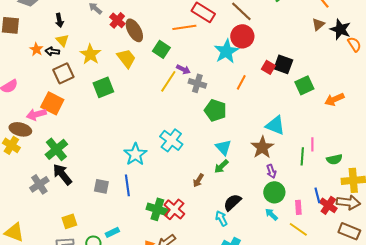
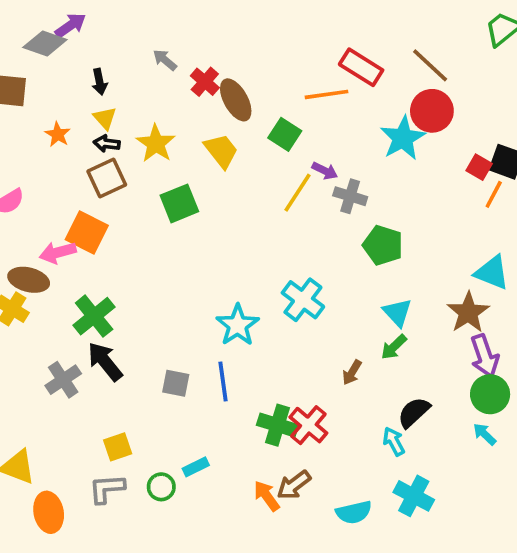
black arrow: (52, 51) -> (107, 144), moved
orange line: (241, 82) -> (494, 194), moved
purple arrow: (271, 171) -> (485, 356), size x1.6

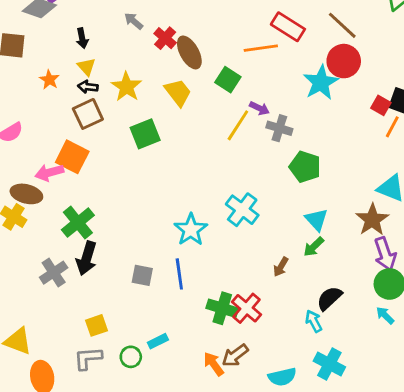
black arrow: (105, 361) -> (86, 258), turned -124

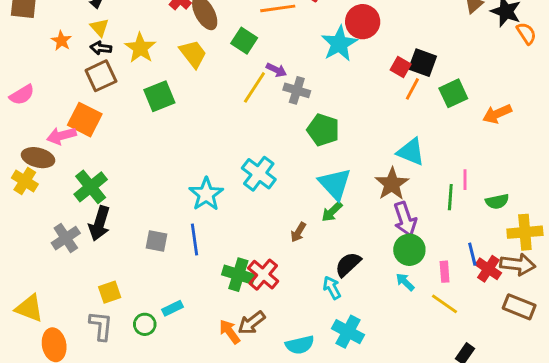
cyan triangle: (317, 220) -> (335, 184), size x1.4
gray L-shape: (88, 358) -> (101, 326), turned 100

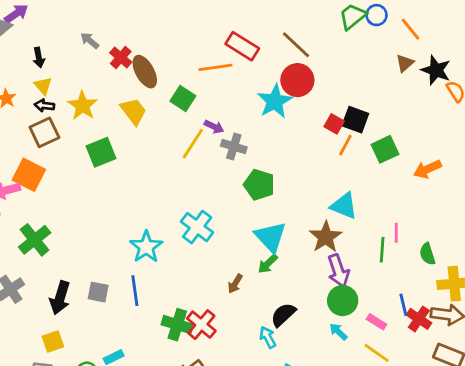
green semicircle: (497, 202) -> (427, 254), turned 85
black arrow: (99, 223) -> (60, 298), moved
pink rectangle: (445, 272) -> (377, 322), turned -54

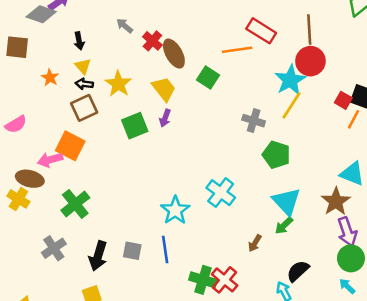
brown line: (296, 45) -> (309, 30), turned 44
purple arrow: (214, 127) -> (165, 118), moved, turned 84
yellow line: (193, 144) -> (292, 105), moved

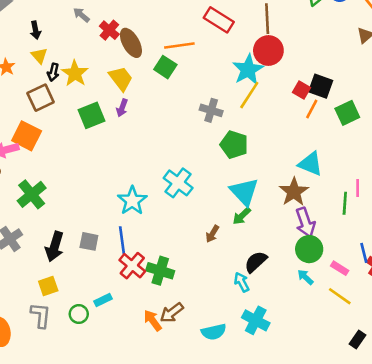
orange line: (237, 50) -> (179, 45), moved
black arrow: (84, 84) -> (53, 72), moved, turned -84
red cross: (225, 280) -> (132, 266), moved

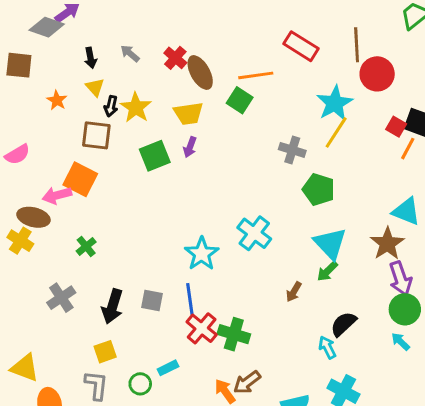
gray arrow: (81, 15) -> (130, 53), moved
red circle: (268, 51) -> (377, 74), moved
yellow trapezoid: (121, 79) -> (188, 113), turned 120
brown square: (41, 98) -> (96, 135), turned 32
green cross: (32, 194) -> (86, 246), size x0.6

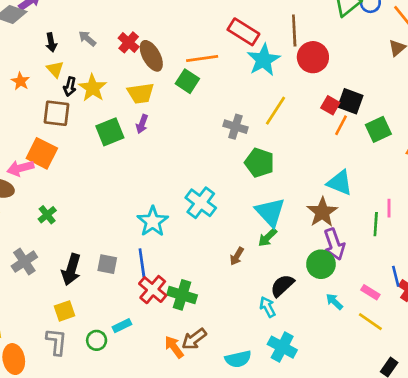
cyan star: (335, 103) -> (264, 60), moved
green circle: (405, 309) -> (321, 264), moved

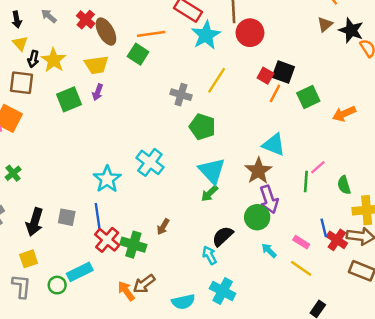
pink line: (389, 208) -> (318, 167), turned 49
brown arrow: (237, 256) -> (163, 227), moved
cyan rectangle: (122, 326) -> (80, 272), size x1.5

